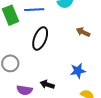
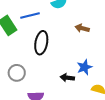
black arrow: (47, 85) -> (67, 78), moved

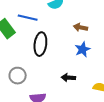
blue line: (30, 16) -> (28, 18), turned 30
blue star: (85, 67) -> (83, 49), moved

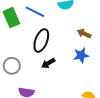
black arrow: (68, 78) -> (48, 63), moved, turned -48

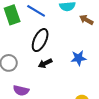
brown arrow: (84, 34) -> (86, 20), moved

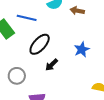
black ellipse: (40, 40) -> (40, 44), turned 35

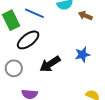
black ellipse: (40, 44) -> (28, 40), moved
black arrow: (52, 65) -> (50, 64), size x1.5

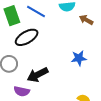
black arrow: (50, 64) -> (38, 75), moved

